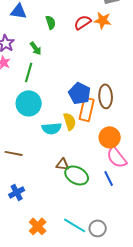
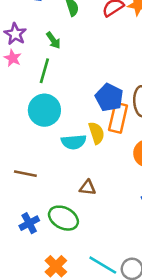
green ellipse: (77, 175) -> (63, 218), moved

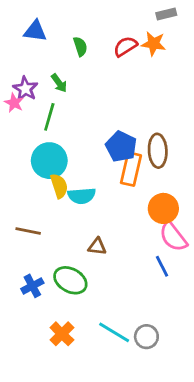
purple star: (15, 34) -> (25, 89), moved
yellow semicircle: (96, 133) -> (59, 186), moved

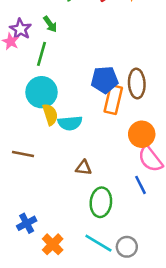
blue pentagon: (121, 146) -> (105, 80), turned -30
green ellipse: (70, 280) -> (101, 202), moved, turned 68
blue cross: (32, 286) -> (27, 223), moved

